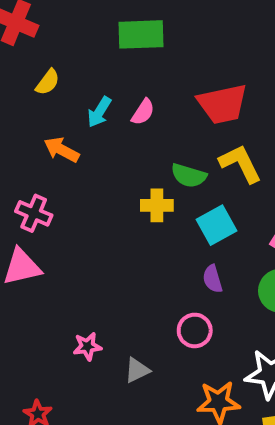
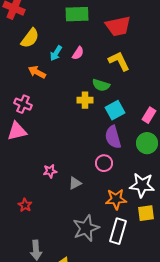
yellow semicircle: (48, 82) -> (30, 38), size x1.5
red trapezoid: (222, 104) -> (118, 26), moved
yellow L-shape: (240, 164) -> (119, 61), moved
purple semicircle: (213, 279) -> (113, 137), size x1.6

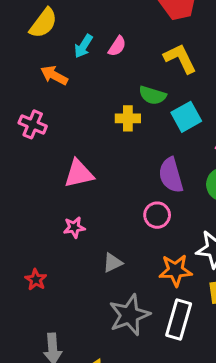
cyan square: (115, 110) -> (186, 117), moved
pink triangle: (17, 131) -> (79, 174), moved
gray triangle: (75, 183) -> (113, 263), moved

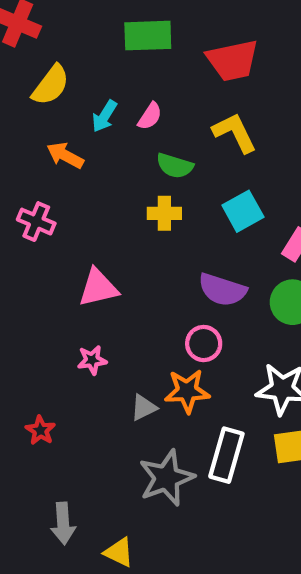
green semicircle: (152, 95) -> (175, 166), moved
purple semicircle: (171, 175) -> (222, 290), turned -56
orange star: (176, 270) -> (187, 391), moved
white rectangle: (179, 320) -> (226, 455), moved

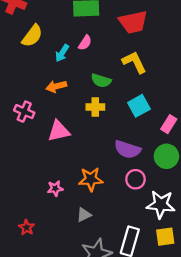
pink semicircle: (150, 116) -> (85, 43), moved
orange arrow: (65, 155) -> (56, 86), moved, turned -42
pink triangle: (98, 288) -> (59, 131), moved
pink circle: (204, 344) -> (135, 179), moved
orange star: (187, 391) -> (91, 179), moved

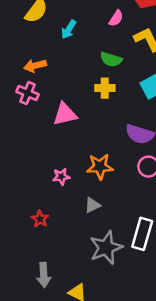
pink semicircle: (85, 43) -> (116, 18), moved
orange arrow: (56, 86) -> (35, 66), moved
red star: (26, 227) -> (40, 219), moved

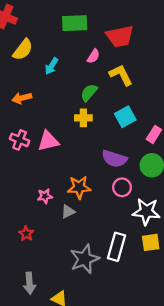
green semicircle: (111, 59) -> (89, 93), turned 114
pink cross: (28, 93) -> (20, 140), moved
gray triangle: (92, 205) -> (68, 212), moved

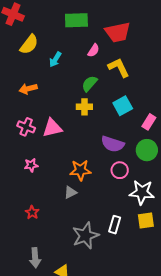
pink star: (45, 196) -> (31, 165), moved
white rectangle: (117, 247) -> (115, 225), size x0.7

